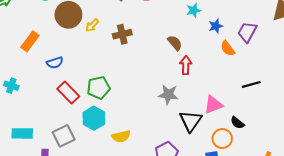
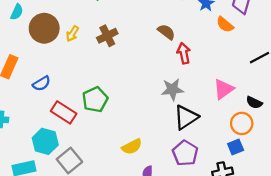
cyan hexagon: (94, 118) -> (45, 141), moved
black triangle: (191, 121) -> (186, 117), moved, turned 35

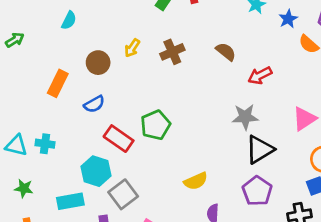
brown circle: (44, 28) -> (98, 63), moved, size x0.7
brown semicircle: (166, 32) -> (226, 52), moved
red arrow: (184, 53) -> (260, 75), turned -108

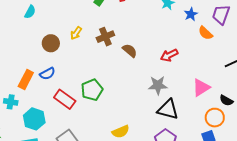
brown semicircle: (226, 52) -> (130, 51), moved
orange rectangle: (58, 83) -> (26, 80), moved
black triangle: (260, 150) -> (168, 109), turned 45
cyan hexagon: (96, 171) -> (34, 119), moved

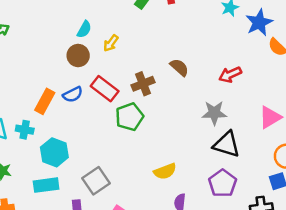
cyan semicircle: (30, 12) -> (84, 29), moved
blue star: (191, 14) -> (259, 23), size x1.5
brown cross: (105, 37) -> (143, 84), moved
red rectangle: (65, 99) -> (105, 89), moved

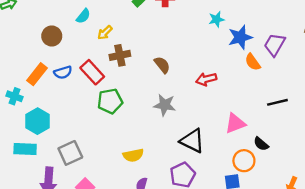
brown circle: (78, 56) -> (52, 36), moved
brown cross: (143, 84) -> (120, 55), moved
gray star: (214, 113) -> (165, 105), moved

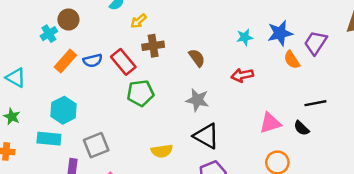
cyan star: (216, 19) -> (245, 37), moved
brown circle: (52, 36) -> (68, 20), moved
cyan cross: (15, 96) -> (49, 34), moved, turned 35
black triangle: (192, 141) -> (206, 136), moved
black semicircle: (261, 144) -> (302, 128), moved

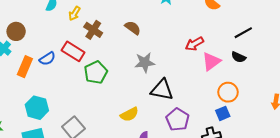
brown cross: (153, 46) -> (93, 30), turned -30
red arrow: (242, 75) -> (194, 44), moved

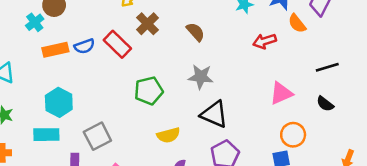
red arrow: (194, 44) -> (265, 41), moved
black semicircle: (239, 57) -> (325, 104), moved
orange rectangle: (25, 67) -> (55, 50), turned 42
green pentagon: (96, 72) -> (149, 91), moved

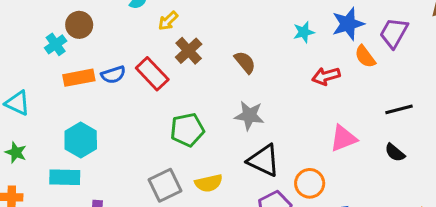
orange circle: (293, 135) -> (310, 183), moved
gray square: (97, 136) -> (165, 185), moved

